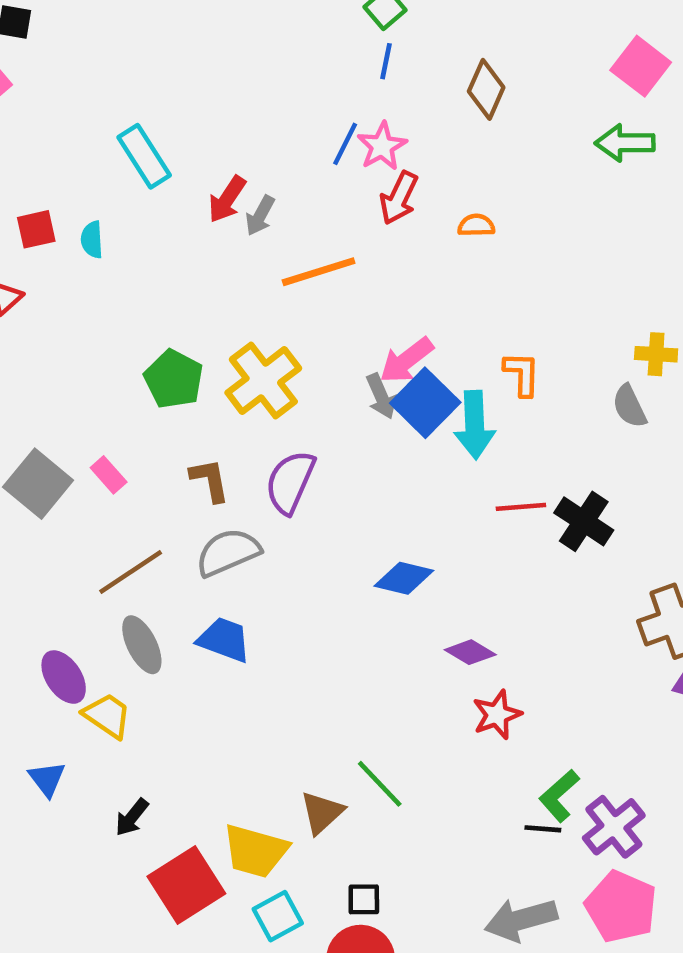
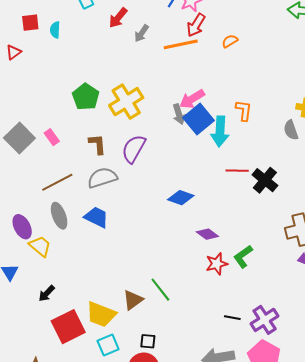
gray arrow: (260, 216) -> (141, 33), moved
orange semicircle: (476, 225) -> (230, 41), turned -35
orange line: (319, 272) -> (181, 44), moved
green L-shape: (559, 796) -> (243, 256), moved

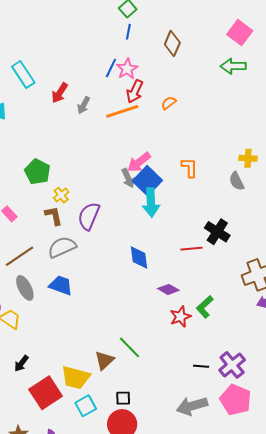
yellow cross: (126, 102) -> (61, 195), moved, size x0.5
cyan arrow: (220, 131) -> (151, 202), moved
red line: (237, 171) -> (191, 249), moved
blue diamond: (181, 198) -> (139, 258), turned 70

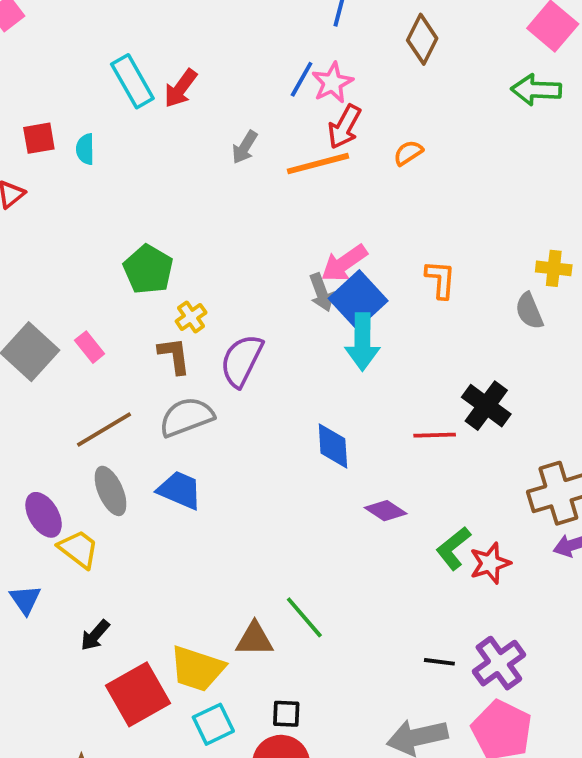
red arrow: (60, 93) -> (181, 88), moved
red star: (180, 317) -> (490, 563), moved
brown triangle: (104, 360) -> (255, 639), turned 40

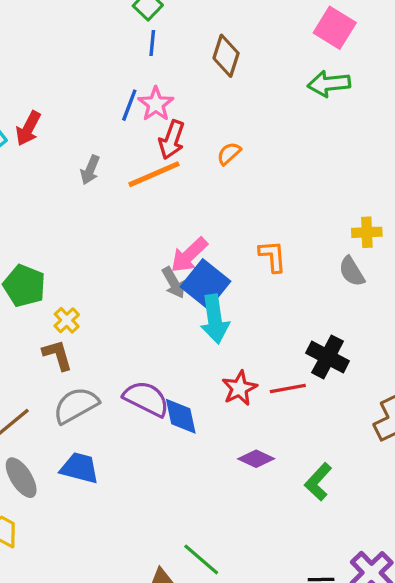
purple semicircle: (242, 361) -> (146, 399), moved, turned 99
blue diamond: (333, 446) -> (181, 416), moved
red star: (490, 563) -> (239, 388), moved

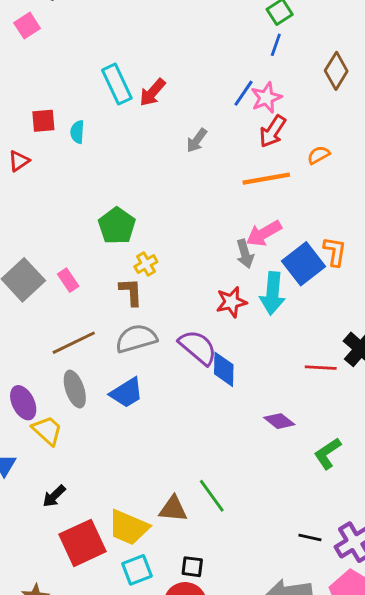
orange line: (154, 174) -> (266, 179), moved
blue square: (206, 284) -> (304, 264), moved
red star: (239, 388) -> (231, 302), moved
blue trapezoid: (79, 468) -> (127, 393), turned 120

